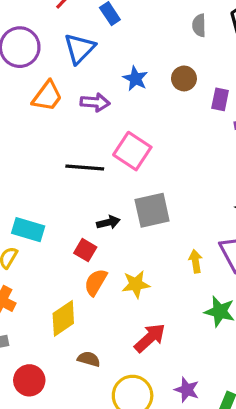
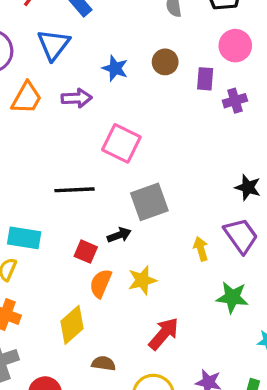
black line: (85, 167) -> (74, 190), moved
black arrow: (108, 222) -> (119, 235), moved

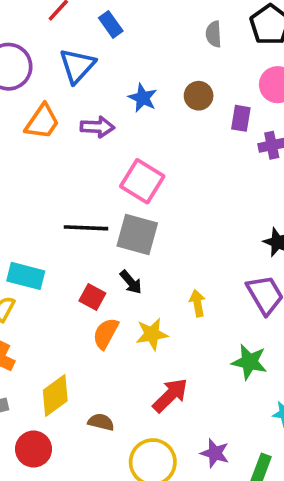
gray square: (149, 202) -> (137, 235), moved, turned 30
black arrow: (119, 235) -> (131, 282), turned 65
yellow arrow: (201, 249) -> (197, 303), moved
yellow diamond: (72, 325) -> (55, 395), moved

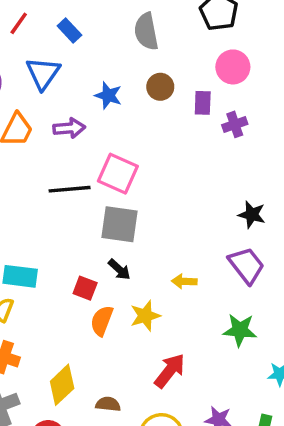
gray semicircle: (214, 34) -> (146, 31), moved, size x1.5
black line: (86, 228) -> (70, 189), moved
yellow arrow: (197, 303) -> (184, 281), turned -70

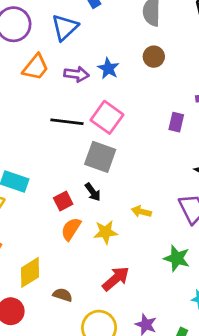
blue star: (108, 95) -> (108, 68), moved
purple rectangle: (203, 103) -> (176, 122), moved
red square: (85, 288) -> (63, 201), turned 30

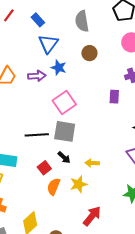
blue triangle: (65, 27) -> (48, 44), moved
pink square: (107, 117) -> (64, 102), turned 30
black line: (67, 122) -> (37, 135), moved
yellow arrow: (141, 212) -> (92, 163), moved

